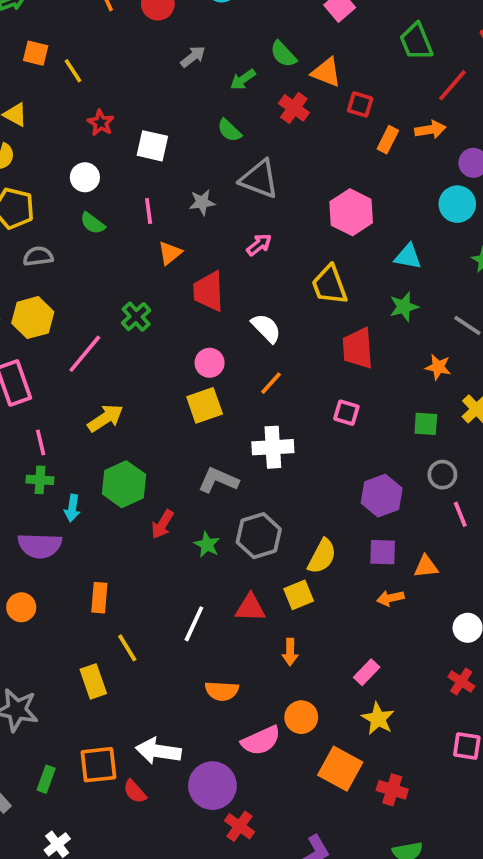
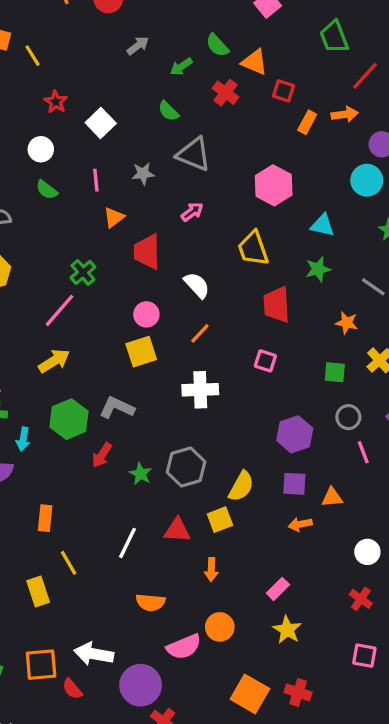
white square: (152, 146) -> (101, 123), turned 32
pink line: (85, 354) -> (59, 310), moved
gray L-shape: (218, 480) -> (117, 408), moved
orange square: (340, 769) -> (250, 694), moved

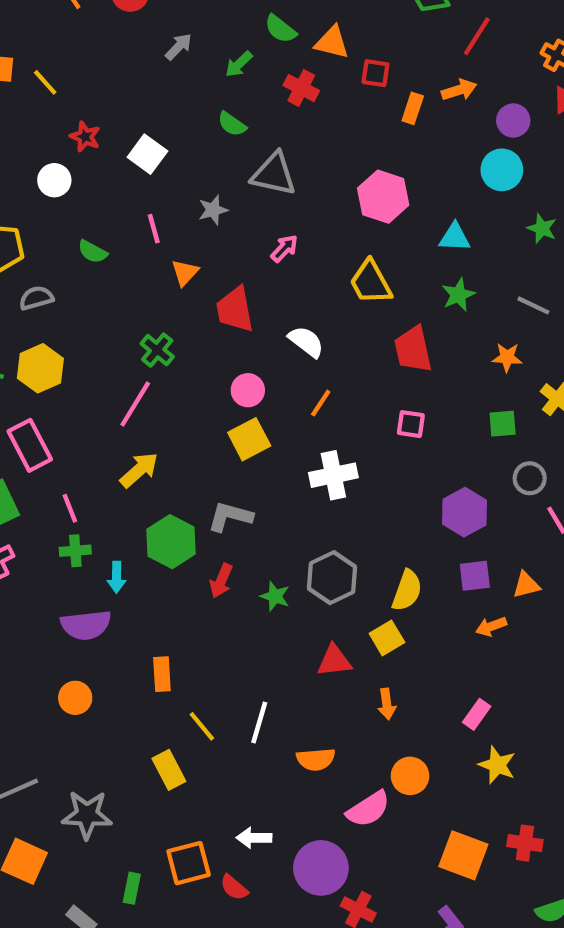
white circle: (41, 149) -> (54, 180), moved
white line: (128, 543) -> (259, 723), moved
white arrow: (94, 654) -> (254, 838), size x0.7

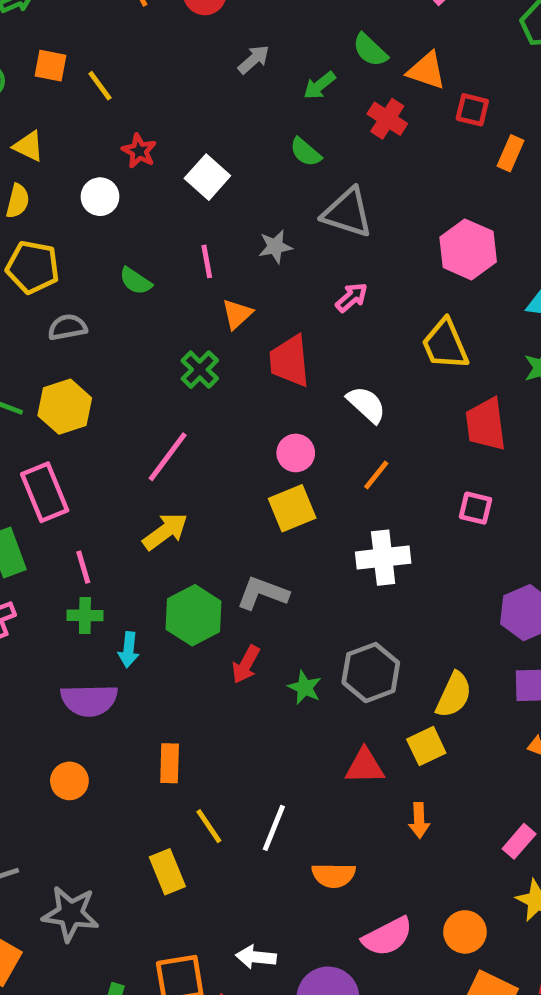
green cross: (157, 350) -> (200, 370), moved
orange circle: (410, 776) -> (465, 932), moved

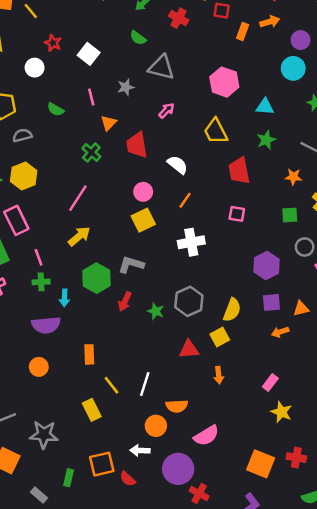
orange circle: (465, 932) -> (156, 426), moved

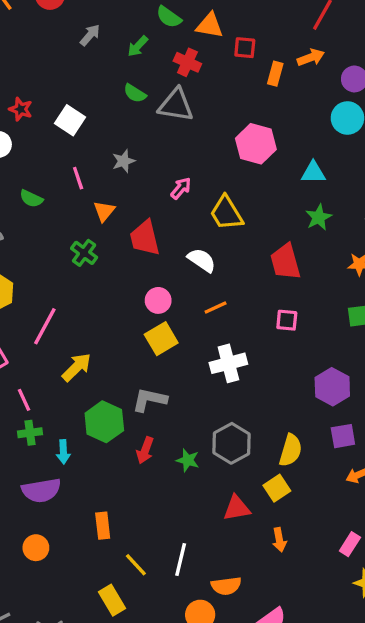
gray triangle: (161, 67) -> (176, 105), moved
yellow trapezoid: (216, 131) -> (226, 213), moved
pink line: (78, 198) -> (45, 326), moved
orange line: (185, 200) -> (216, 308), turned 35

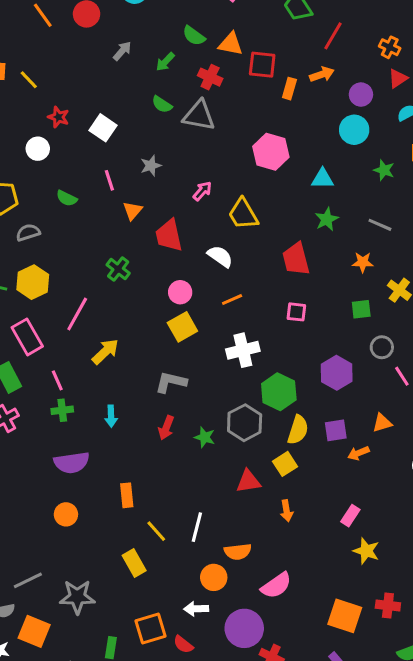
red square: (245, 48) -> (262, 65), size x1.4
green cross: (84, 253) -> (118, 269), moved
green hexagon: (104, 422) -> (279, 392), moved
purple square: (343, 436) -> (336, 430), moved
cyan arrow: (63, 452) -> (111, 416), moved

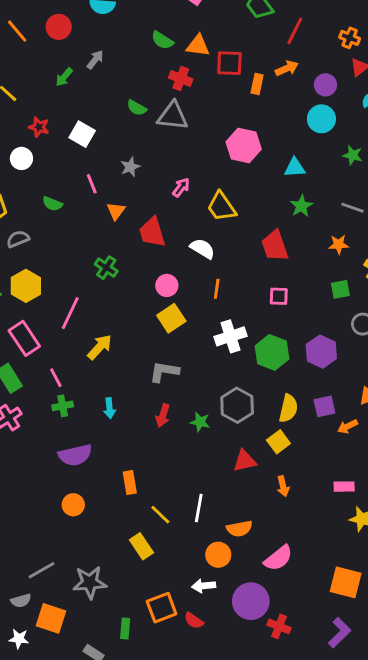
green arrow: (165, 62) -> (64, 77), moved
orange line: (232, 299) -> (217, 289), turned -54
green hexagon: (279, 392) -> (272, 352), moved
pink rectangle: (350, 516) -> (344, 487), turned 60

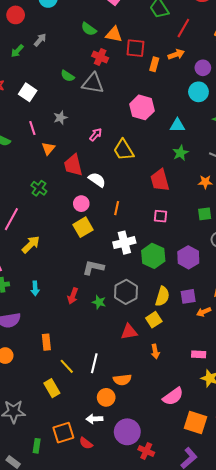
white semicircle: (202, 249) -> (97, 180), moved
gray L-shape: (164, 372) -> (93, 268), moved
pink semicircle: (278, 558) -> (173, 396), moved

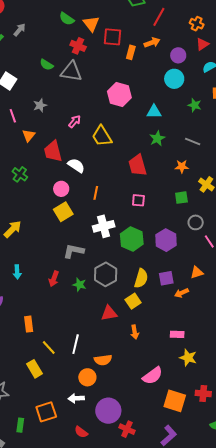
orange triangle: (114, 34) -> (91, 24), turned 42
red semicircle: (86, 443) -> (81, 432), moved

